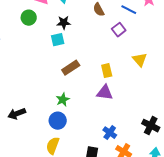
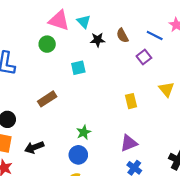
black star: (64, 23) -> (98, 40), moved
brown rectangle: (71, 68) -> (47, 99), moved
purple triangle: (105, 93) -> (129, 143), moved, turned -30

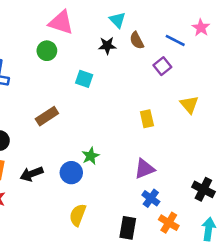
cyan triangle: (84, 22) -> (117, 20), moved
cyan square: (78, 68) -> (84, 79), turned 32
blue circle: (78, 155) -> (71, 173), moved

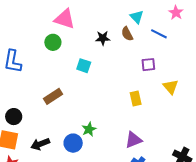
cyan triangle: (117, 20) -> (137, 17), moved
pink star: (201, 28) -> (176, 13), moved
purple square: (162, 66) -> (148, 65), moved, turned 32

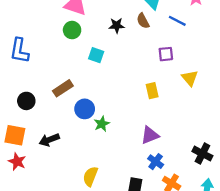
green circle: (53, 42) -> (72, 30), moved
black circle: (14, 117) -> (26, 101), moved
blue circle: (73, 143) -> (85, 109), moved

